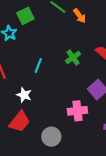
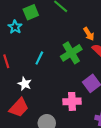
orange arrow: (80, 16) -> (89, 34), moved
green cross: (73, 57) -> (71, 53), size x1.5

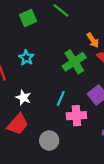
cyan star: (15, 27) -> (26, 58), moved
cyan line: (39, 58) -> (61, 98), moved

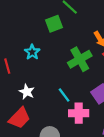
green square: (28, 18) -> (54, 24), moved
cyan line: (61, 98) -> (64, 95), turned -64

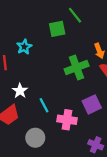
cyan star: (32, 52) -> (24, 47), moved
cyan line: (64, 95) -> (44, 105), moved

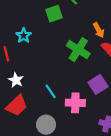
green cross: (77, 67) -> (78, 50), turned -30
white star: (20, 91) -> (16, 80), moved

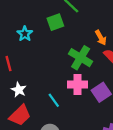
cyan star: (24, 36) -> (25, 34), moved
pink cross: (75, 103) -> (77, 85), moved

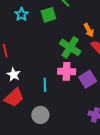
cyan star: (25, 34) -> (21, 14), moved
cyan line: (54, 100) -> (45, 85), turned 32

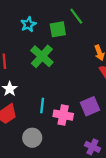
green cross: (70, 47) -> (42, 56), moved
pink cross: (67, 71) -> (63, 115), moved

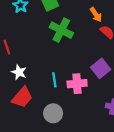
green cross: (42, 56) -> (61, 30), moved

